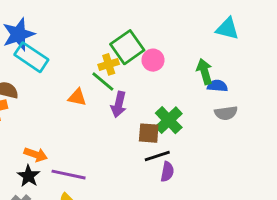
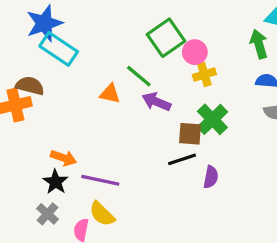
yellow cross: (109, 64) -> (204, 75), moved
green arrow: (204, 72) -> (259, 44), moved
purple arrow: (119, 104) -> (156, 102), turned 100
black line: (157, 156) -> (182, 159), moved

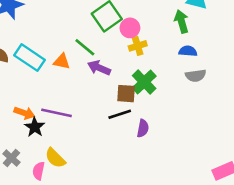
cyan rectangle: (59, 49) -> (30, 58), moved
purple line: (100, 180) -> (57, 113), moved
black star: (55, 182) -> (35, 127), moved

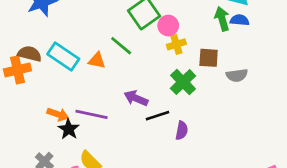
blue semicircle: (188, 51) -> (240, 20), moved
purple arrow: (99, 68) -> (136, 98), moved
brown square: (126, 94) -> (209, 58), moved

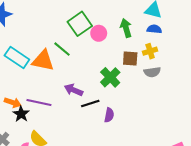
green arrow: (222, 19) -> (126, 28), moved
yellow cross: (176, 44) -> (150, 51), moved
orange triangle: (97, 61) -> (43, 61), size x1.6

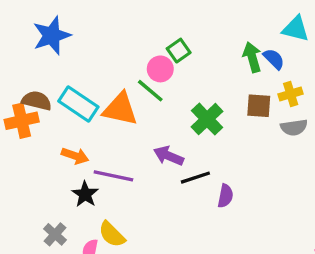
green square: (80, 24) -> (179, 51), size x0.6
blue semicircle: (154, 29) -> (274, 59), moved, turned 40
pink circle: (99, 33) -> (160, 69), moved
green cross: (110, 77) -> (207, 119), moved
orange arrow: (13, 102) -> (75, 156), moved

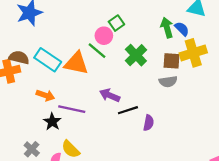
yellow cross: (291, 94) -> (193, 53), size x1.6
green cross: (207, 119) -> (136, 55), moved
gray semicircle: (294, 127) -> (168, 82), moved

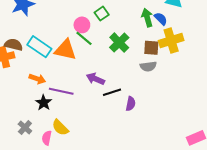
pink circle: (104, 36) -> (82, 25), moved

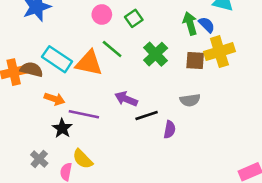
pink circle: (82, 25) -> (102, 15), moved
brown semicircle: (14, 45) -> (32, 69), moved
gray semicircle: (148, 66) -> (190, 100), moved

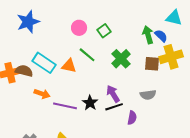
orange triangle: (89, 63) -> (69, 66), size x0.7
purple arrow: (126, 99) -> (113, 94), moved, turned 36
black star: (62, 128) -> (90, 103), moved

